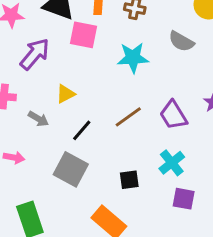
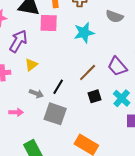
yellow triangle: (65, 94) -> (31, 65), moved
gray arrow: (38, 119) -> (36, 94), moved
black square: (129, 180) -> (94, 96), moved

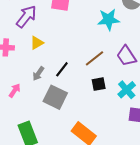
cyan star: (84, 33) -> (109, 19), moved
gray arrow: (36, 94) -> (38, 74), turned 96
pink arrow: (16, 112) -> (15, 90), turned -64

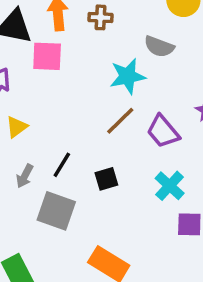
brown line: (95, 58) -> (120, 121), moved
black square: (99, 84) -> (106, 179), moved

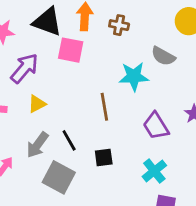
brown line: (120, 121) -> (104, 107), moved, turned -64
black line: (62, 165) -> (69, 140), turned -70
gray arrow: (25, 176) -> (37, 145), size x1.4

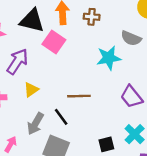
pink square: (71, 50) -> (54, 42), turned 30
brown line: (104, 107) -> (79, 96), moved, turned -75
black square: (104, 158) -> (106, 144), moved

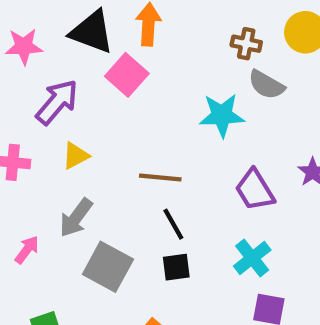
brown cross: (92, 17) -> (246, 44), moved
black line: (61, 117) -> (173, 224), moved
black square: (106, 144) -> (176, 267), moved

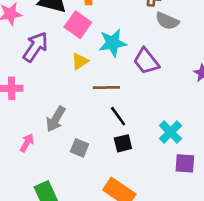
cyan star: (222, 115) -> (113, 43), moved
yellow triangle: (76, 156) -> (80, 61), moved
purple trapezoid: (255, 190) -> (146, 61), moved
gray square: (108, 267) -> (80, 148), size x0.6

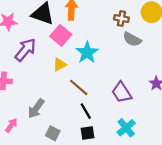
cyan star: (113, 43) -> (87, 53), turned -30
purple trapezoid: (146, 61) -> (122, 92), moved
brown line: (106, 87) -> (79, 87), turned 36

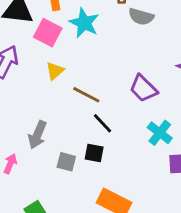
cyan star: (87, 53) -> (84, 23), moved
black square: (88, 133) -> (94, 153), moved, turned 32

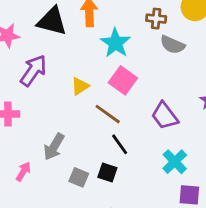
pink square: (48, 33) -> (123, 80), moved

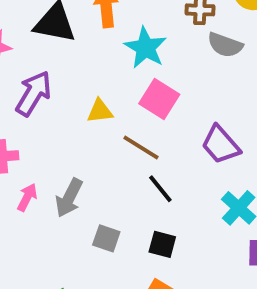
yellow triangle: (80, 86) -> (100, 111), turned 30
pink arrow: (23, 171) -> (27, 197), moved
black square: (107, 173) -> (162, 244), moved

